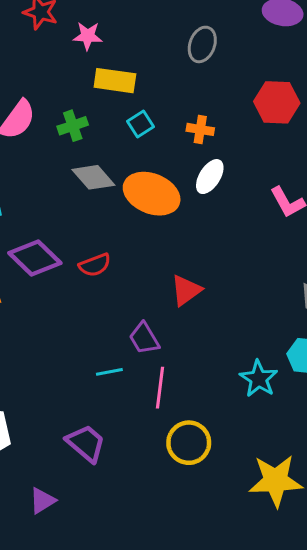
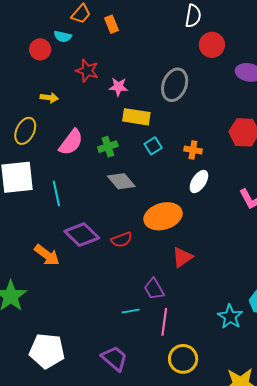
gray ellipse: (202, 44) -> (175, 85), moved, size x1.4
orange ellipse: (152, 194) -> (163, 216), moved, turned -39

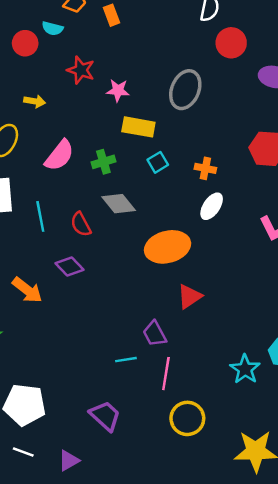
purple diamond: (82, 235) -> (69, 266), size x0.7
red semicircle: (122, 240) -> (81, 224), moved, turned 80

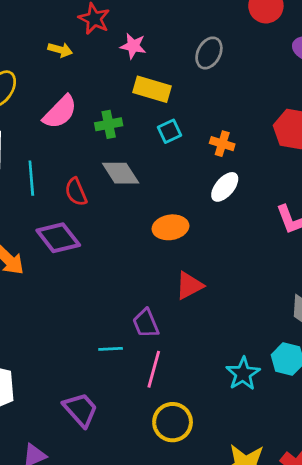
gray ellipse: (185, 90) -> (209, 53), size x0.7
yellow arrow: (35, 101) -> (60, 50), moved
orange ellipse: (168, 247) -> (170, 227), size x0.7
purple diamond: (69, 266) -> (58, 238), size x1.4

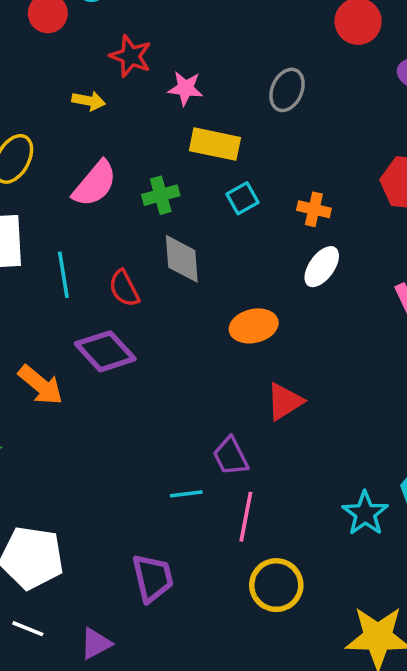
gray diamond: (121, 173) -> (182, 259), turned 33
purple trapezoid: (81, 410) -> (153, 578), turned 33

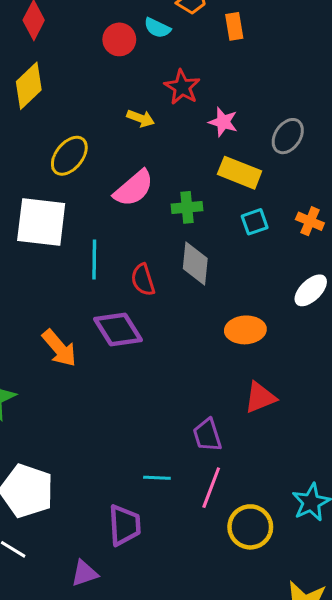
gray ellipse: (287, 90) -> (288, 136), moved
orange cross: (314, 209) -> (310, 221), moved
cyan line: (186, 494) -> (157, 478), moved
yellow circle: (276, 585) -> (250, 527), moved
purple triangle: (96, 644) -> (84, 573), moved

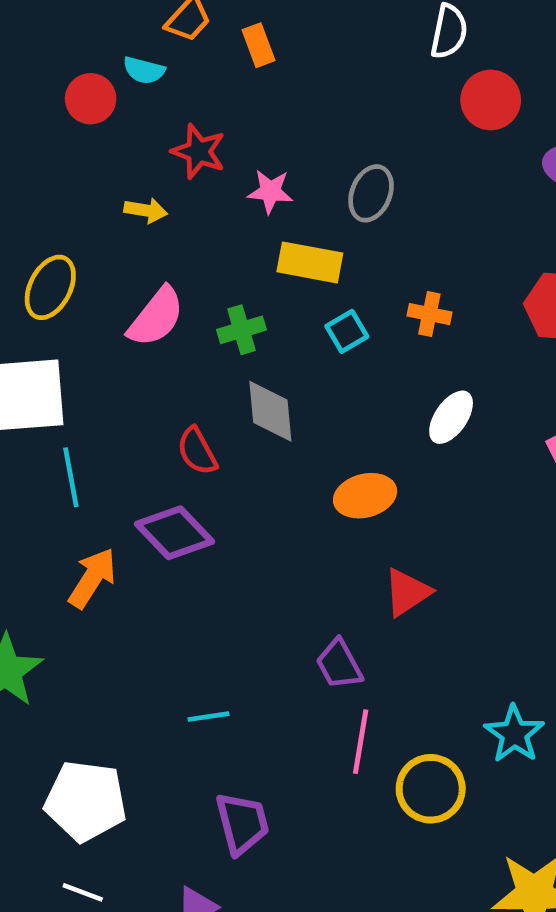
cyan line: (94, 260) -> (71, 477), moved
orange arrow: (59, 348) -> (92, 578), turned -96
cyan line: (157, 478) -> (209, 717), moved

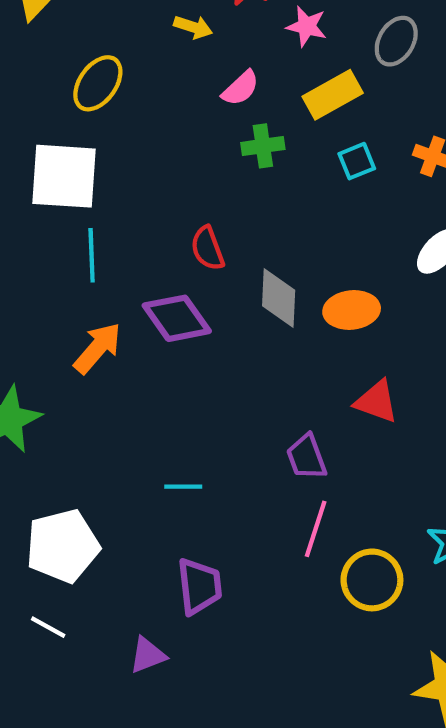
yellow rectangle: (310, 262) -> (333, 95), turned -48
pink semicircle: (156, 317) -> (241, 88), moved, size x0.7
gray diamond: (270, 411) -> (279, 298), moved
red triangle: (407, 592) -> (376, 402), turned 45
white pentagon: (86, 801) -> (63, 546), turned -30

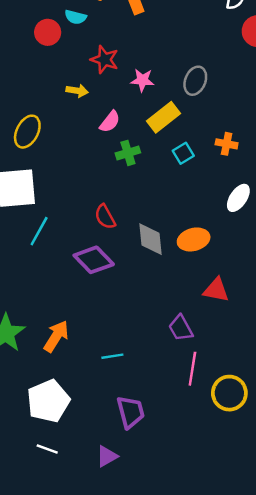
cyan line: (92, 255) -> (39, 231), turned 40
orange arrow: (98, 348) -> (56, 336), moved

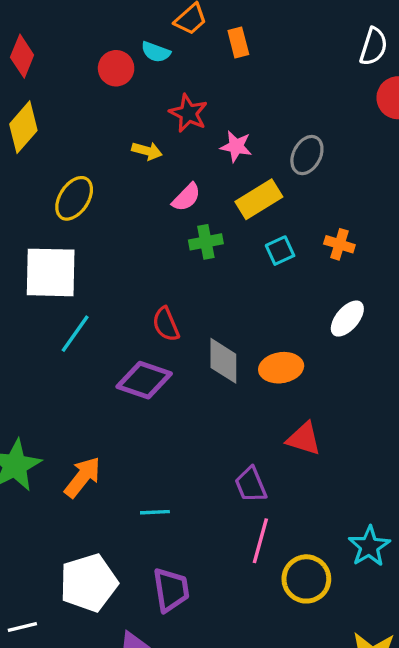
purple diamond: (94, 260) -> (144, 380), turned -33
white pentagon: (48, 401) -> (89, 583), moved
white line: (47, 449) -> (22, 627), moved, turned -40

